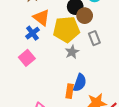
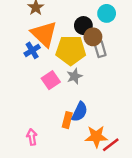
orange triangle: (41, 17) -> (44, 34), size x1.4
gray rectangle: (94, 38) -> (100, 49), moved
pink square: (27, 58) -> (51, 80), moved

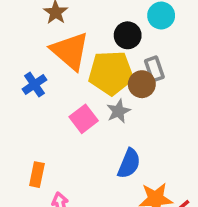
brown circle: (93, 37) -> (142, 84), moved
blue cross: (32, 50) -> (34, 84), moved
orange rectangle: (67, 120) -> (37, 175), moved

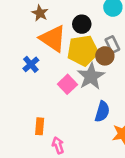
black circle: (128, 35) -> (82, 24), moved
gray star: (118, 111) -> (91, 76), size x1.6

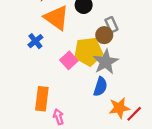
yellow pentagon: (83, 51) -> (88, 52), moved
gray star: (91, 76) -> (106, 62), moved
orange rectangle: (40, 126) -> (42, 99), size x1.5

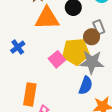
orange triangle: (56, 18) -> (47, 18), turned -40
blue cross: (35, 41) -> (18, 47), moved
gray star: (106, 62) -> (92, 62), turned 30

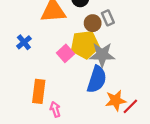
brown circle: (92, 37) -> (93, 23), moved
blue semicircle: (86, 85) -> (97, 79), size x1.4

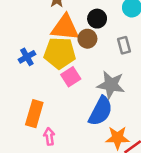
brown circle: (93, 23) -> (87, 39), moved
yellow pentagon: (85, 45) -> (60, 53), moved

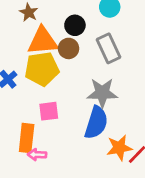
gray rectangle: (124, 45) -> (109, 48), size x1.5
pink square: (71, 77) -> (49, 111), moved, turned 36
pink arrow: (49, 136) -> (37, 155), moved, turned -70

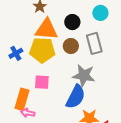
brown circle: (69, 48) -> (71, 46), moved

